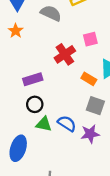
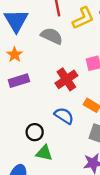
purple rectangle: (33, 79) -> (19, 81), moved
blue semicircle: (67, 123) -> (64, 116), moved

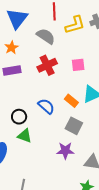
red cross: (66, 79) -> (47, 65), moved

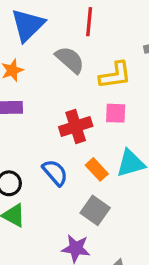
yellow L-shape: (75, 25) -> (115, 75), moved
red cross: (47, 65) -> (76, 127), moved

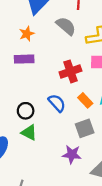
gray square: (95, 210) -> (85, 128), turned 36

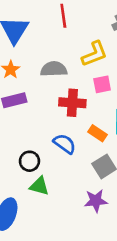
gray semicircle: (66, 26) -> (54, 69), moved, turned -30
red cross: (70, 71) -> (72, 103), turned 35

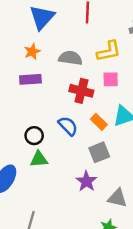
green triangle: (39, 186) -> (39, 159), turned -30
purple star: (96, 201) -> (86, 181), turned 30

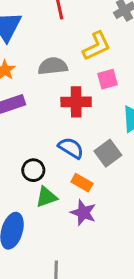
orange rectangle: (99, 122) -> (82, 183), moved
gray square: (99, 152) -> (108, 153), moved
purple star: (86, 181) -> (83, 213), moved

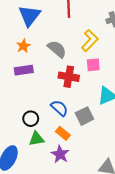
yellow L-shape: (97, 46) -> (90, 41), turned -30
gray semicircle: (53, 66) -> (57, 49), turned 36

